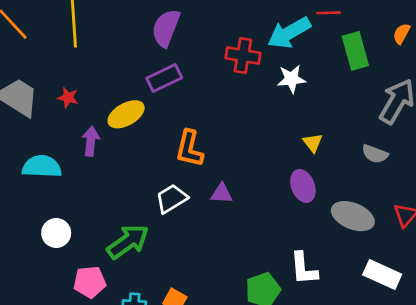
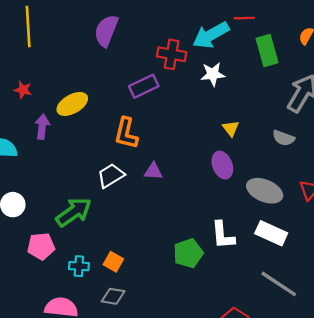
purple rectangle: (164, 78) -> (144, 86), moved
white rectangle: (382, 275) -> (271, 233), moved

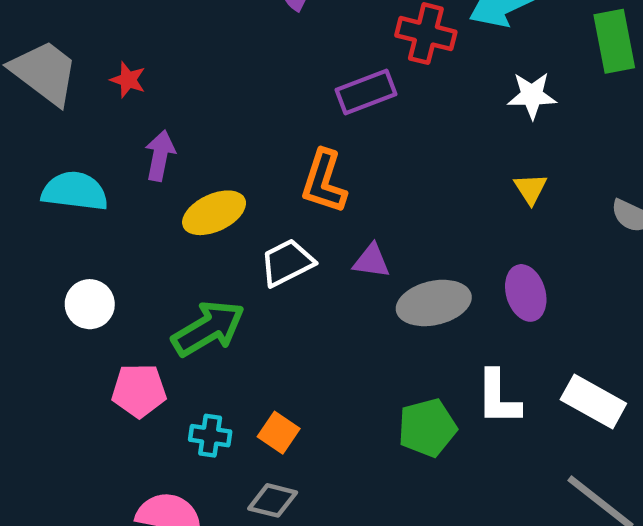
white star: (213, 74) -> (532, 95), moved
yellow ellipse: (72, 104) -> (214, 213), moved
purple ellipse: (222, 165) -> (526, 293), moved
gray ellipse: (265, 191) -> (434, 303), moved, turned -40

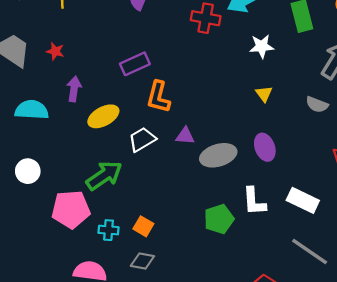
purple rectangle: (366, 92) -> (135, 64), moved
white circle: (90, 304) -> (28, 171), moved
pink pentagon: (139, 391) -> (71, 209), size x1.4

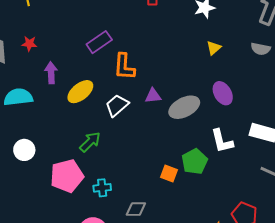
yellow triangle: (264, 94) -> (214, 48), turned 35
green arrow: (104, 175) -> (90, 142), size x0.7
orange square: (143, 226) -> (169, 173), moved

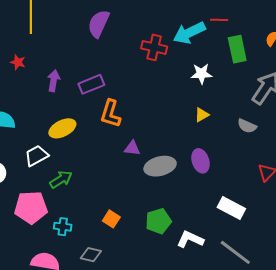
red star: (29, 44) -> (18, 62), moved
purple arrow: (51, 73) -> (54, 81), moved
white trapezoid: (117, 105) -> (36, 156), moved
white L-shape: (222, 141) -> (190, 239), moved, turned 116
orange square: (169, 173) -> (111, 219), moved

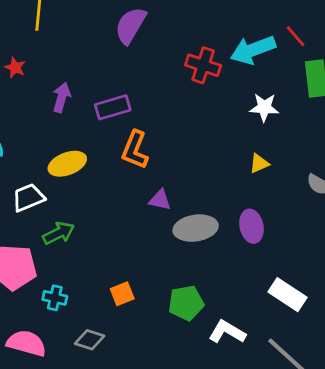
red line: (219, 20) -> (295, 36), turned 42
orange square: (111, 219) -> (122, 294), turned 30

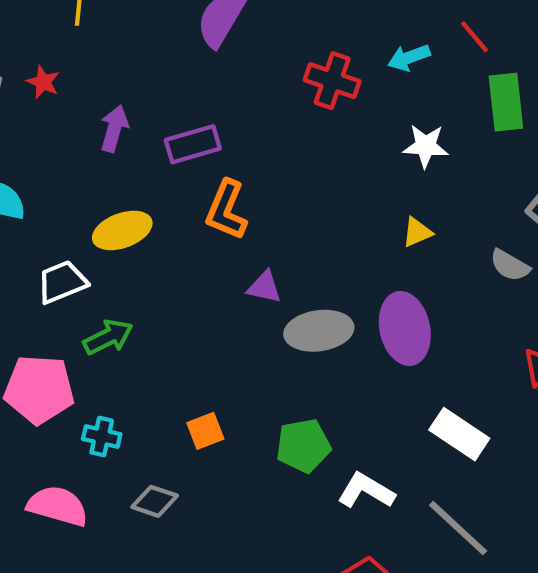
cyan arrow: (253, 50) -> (409, 58), size x0.6
purple ellipse: (252, 226) -> (405, 328), size x1.4

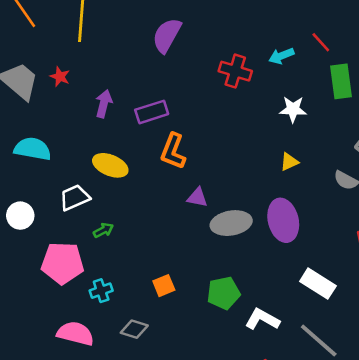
yellow ellipse: (122, 230) -> (110, 165), turned 44
green arrow: (108, 337) -> (103, 230), size x0.7
cyan cross: (102, 437) -> (101, 291), turned -30

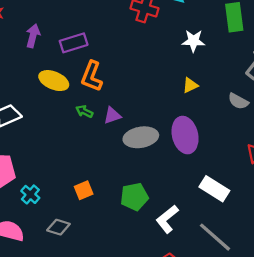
yellow ellipse: (110, 165) -> (54, 81), moved
purple triangle: (197, 197) -> (112, 116), turned -30
green arrow: (103, 230) -> (84, 111), moved, turned -126
cyan cross: (101, 291) -> (30, 194), turned -30
white L-shape: (262, 319) -> (167, 219), turned -68

